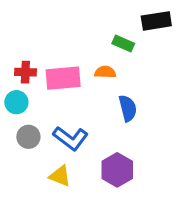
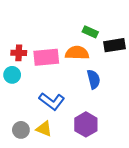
black rectangle: (156, 21) -> (115, 45), moved
orange semicircle: (105, 72) -> (77, 53), size x1.5
gray circle: (28, 137) -> (21, 130), moved

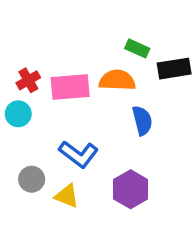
red cross: (19, 53) -> (28, 80), turned -32
gray circle: (21, 130) -> (32, 179), moved

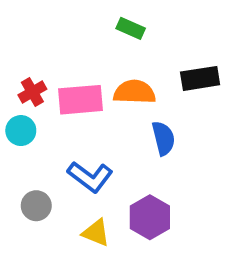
green rectangle: (137, 48) -> (131, 28), moved
yellow triangle: (67, 196) -> (96, 233), moved

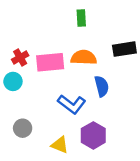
green rectangle: (131, 28) -> (81, 18), turned 63
blue L-shape: (90, 177) -> (72, 104), moved

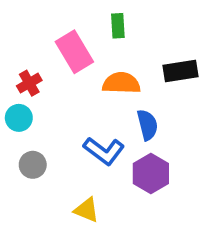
pink rectangle: (50, 62) -> (74, 52), moved, turned 64
gray circle: (23, 128) -> (33, 165), moved
purple hexagon: (93, 135) -> (151, 173), moved

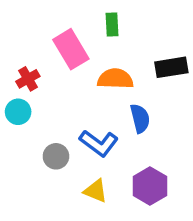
gray circle: (33, 165) -> (56, 156), moved
purple hexagon: (151, 173) -> (150, 186), moved
yellow triangle: (87, 210) -> (96, 191), moved

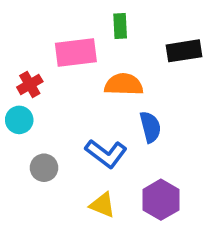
pink rectangle: (71, 49) -> (76, 53), turned -66
black rectangle: (171, 67) -> (184, 51), moved
gray circle: (56, 156) -> (44, 168), moved

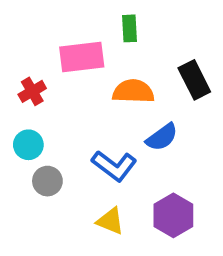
black rectangle: (184, 51) -> (194, 80), moved, turned 72
cyan circle: (19, 120) -> (28, 145), moved
blue semicircle: (150, 127) -> (162, 137), turned 68

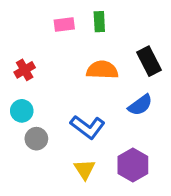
pink rectangle: (82, 57) -> (64, 25), moved, size x0.6
blue semicircle: (162, 137) -> (140, 105), moved
yellow triangle: (110, 221) -> (85, 169), turned 35

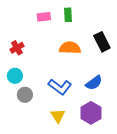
blue semicircle: (140, 105) -> (94, 83), moved

